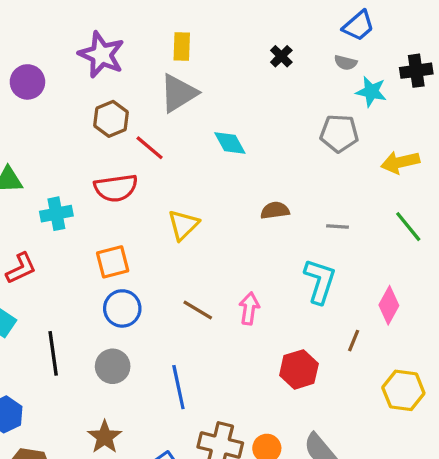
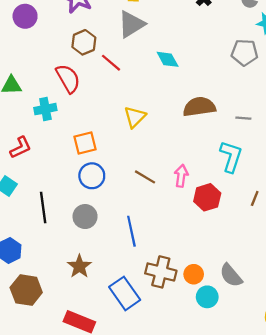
red semicircle: (116, 188) -> (68, 78), moved, turned -112
brown semicircle: (275, 210) -> (199, 107), size x1.6
red hexagon: (299, 369) -> (207, 197), moved

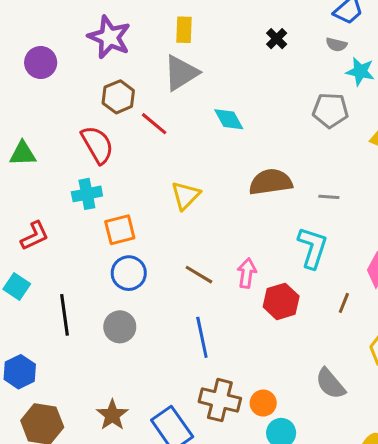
cyan cross: (45, 109) -> (87, 194), moved
blue line: (131, 231) -> (202, 337), moved
brown star: (79, 266) -> (112, 415), moved
gray semicircle: (231, 275) -> (330, 384), moved

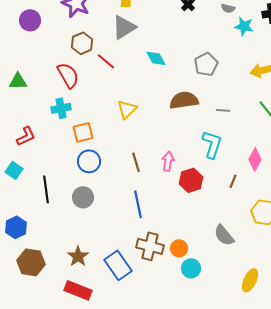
gray pentagon: (330, 110) -> (206, 64), moved, turned -30
brown line: (199, 275) -> (136, 162), turned 42

